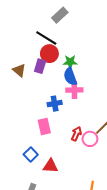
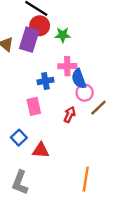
purple rectangle: (40, 66) -> (29, 40), size x1.5
blue semicircle: (70, 76) -> (79, 79), moved
pink circle: (90, 139) -> (85, 93), moved

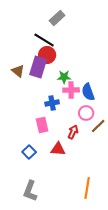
green star: (63, 35) -> (64, 77), moved
blue semicircle: (79, 79) -> (88, 92), moved
red triangle: (41, 150) -> (58, 149), moved

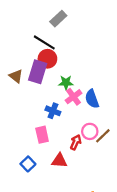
pink cross: (71, 90) -> (74, 97), turned -35
blue cross: (52, 103) -> (53, 111), turned 32
pink circle: (86, 113) -> (90, 131), moved

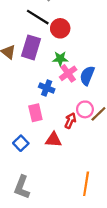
red circle: (47, 59) -> (60, 28), moved
blue semicircle: (92, 99) -> (87, 76), turned 42

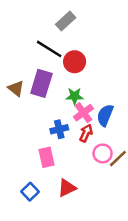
blue cross: (47, 88) -> (59, 129), turned -35
red arrow: (70, 121) -> (86, 133), moved
red triangle: (53, 140) -> (67, 188), turned -30

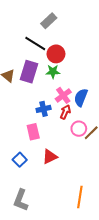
green star: (75, 96) -> (53, 72), moved

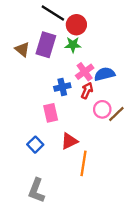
blue semicircle: (81, 97) -> (105, 74), turned 54
orange line: (80, 197) -> (83, 163), moved

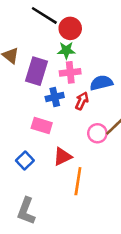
purple rectangle: (46, 45) -> (37, 71), moved
pink cross: (85, 72) -> (70, 72), moved, turned 30
pink circle: (102, 109) -> (97, 133), moved
pink rectangle: (51, 113) -> (42, 125), turned -60

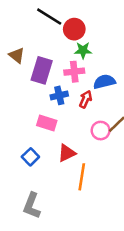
green star: (66, 50) -> (83, 50), moved

